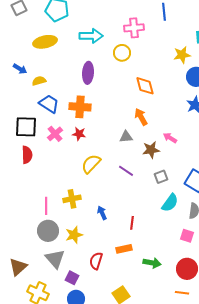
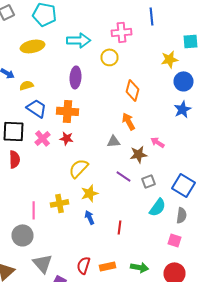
orange diamond: (145, 86) -> (132, 90), turned 30
purple line: (126, 171) -> (124, 176), moved
gray circle: (48, 231) -> (22, 235), moved
yellow star: (74, 235) -> (90, 193), moved
orange rectangle: (124, 249) -> (108, 266), moved

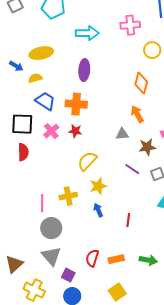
yellow ellipse: (32, 46) -> (41, 53), moved
yellow circle: (110, 57) -> (152, 50), moved
gray circle: (22, 235) -> (51, 228), moved

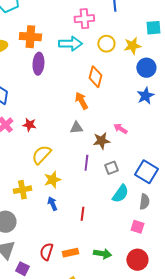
cyan arrow: (87, 33) -> (70, 44), moved
orange cross: (76, 104) -> (30, 37), moved
orange arrow: (137, 114) -> (81, 101), moved
purple line: (132, 169) -> (86, 163), turned 63

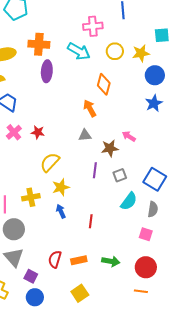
cyan arrow: (70, 44) -> (79, 51), turned 30

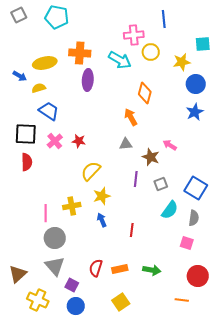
yellow circle: (115, 51) -> (151, 52), moved
brown star: (110, 148) -> (151, 157), turned 30
red circle: (146, 267) -> (198, 276), moved

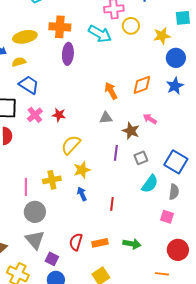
orange diamond: (145, 93) -> (142, 85), moved, turned 55

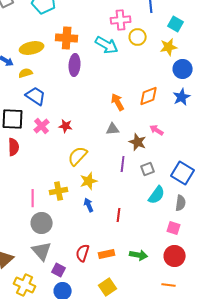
cyan square: (183, 18) -> (176, 24), moved, turned 35
red circle: (178, 250) -> (175, 256), moved

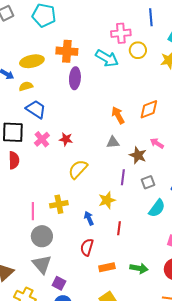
yellow star: (89, 181) -> (107, 200), moved
red semicircle: (83, 253) -> (87, 247), moved

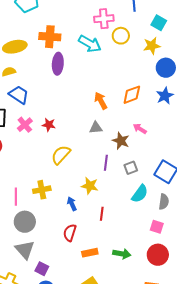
yellow star: (107, 200) -> (90, 186), turned 30

